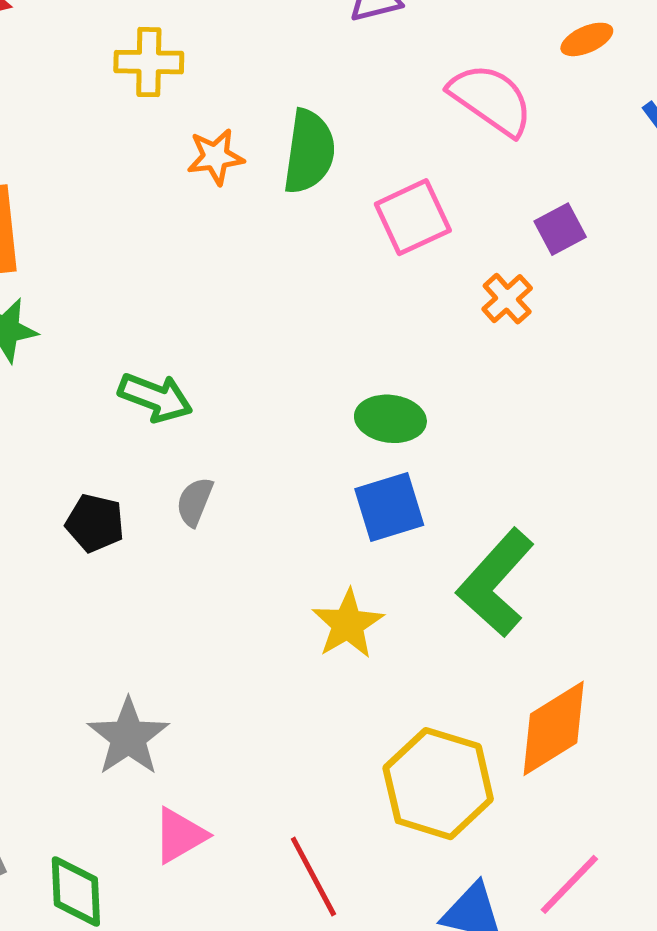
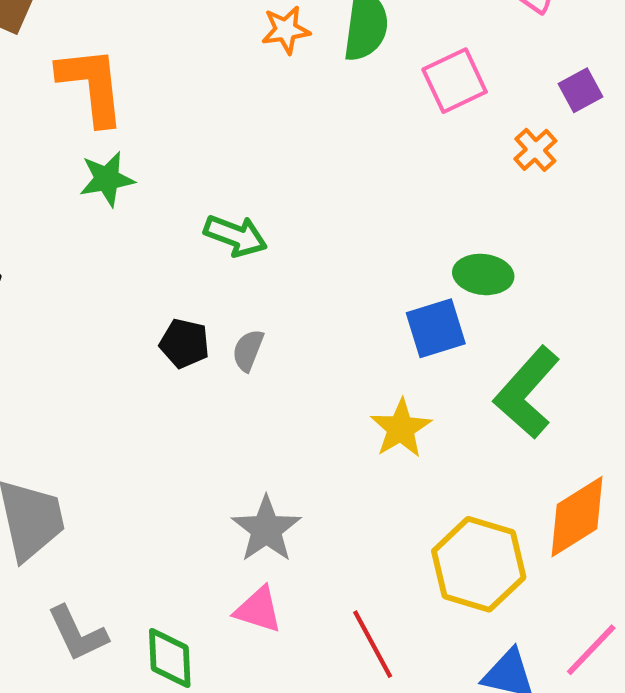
green ellipse: (390, 419) -> (483, 274), moved
gray semicircle: (195, 502) -> (248, 350), moved
gray star: (128, 737) -> (266, 529), moved
pink triangle: (180, 835) -> (258, 610), turned 48

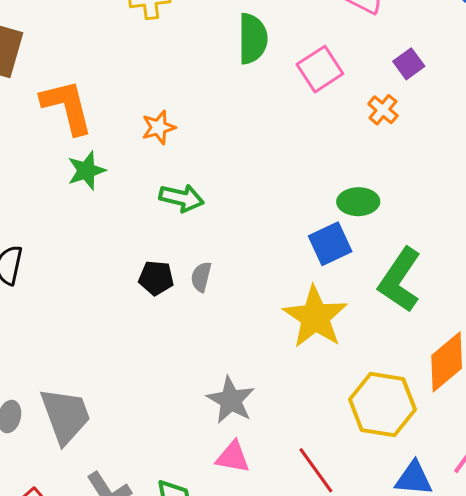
orange star: (286, 30) -> (159, 127), moved
yellow star: (401, 428) -> (315, 317), size x1.5

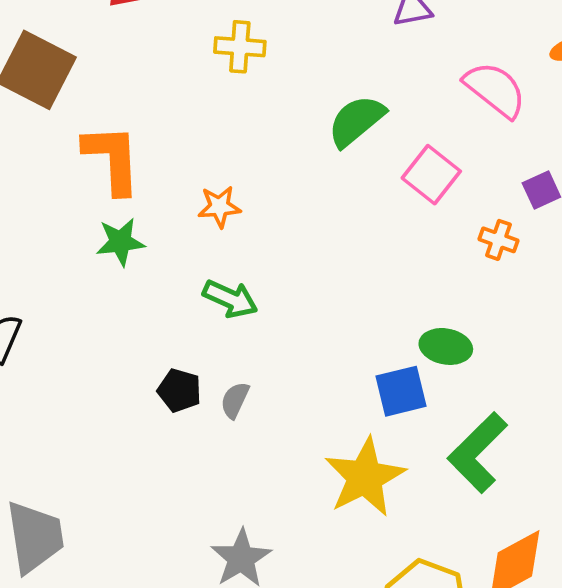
green semicircle: (253, 39) -> (356, 121), turned -141
pink square: (320, 69) -> (431, 175), turned -30
orange cross: (383, 110) -> (498, 240), turned -32

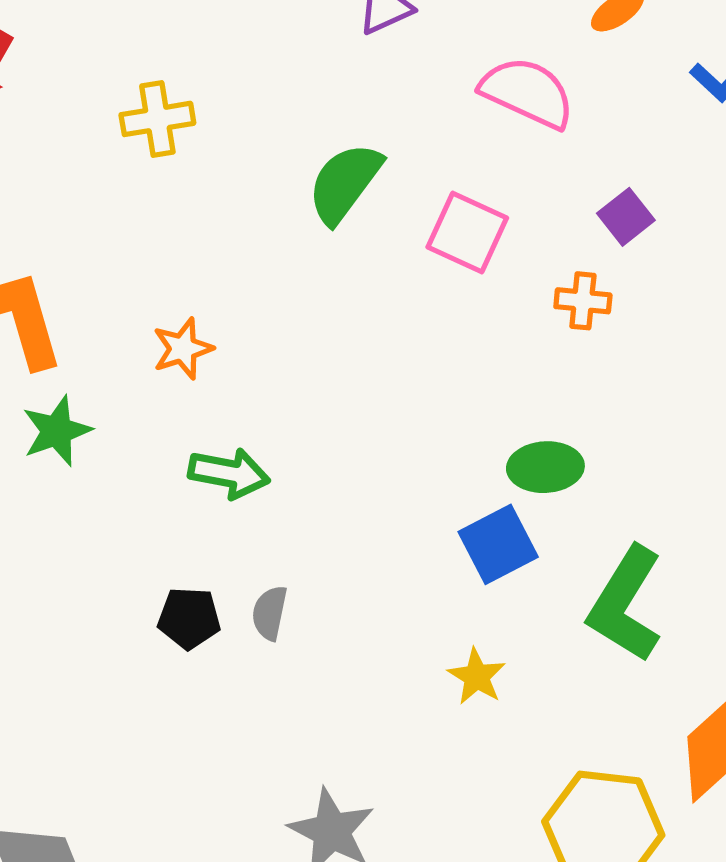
yellow star: (365, 477) -> (477, 677), size x0.5

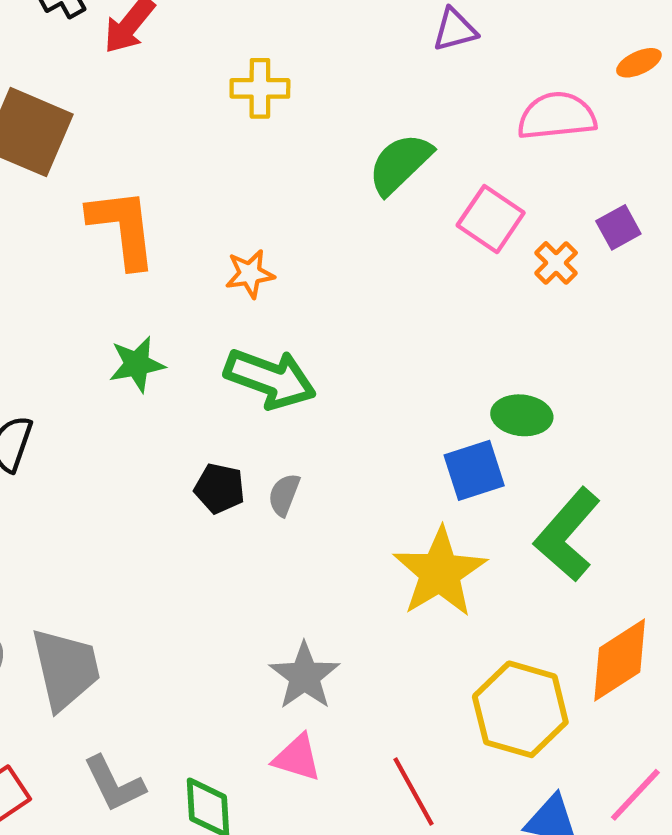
pink semicircle: (527, 93) -> (557, 116), turned -40
orange cross: (583, 301) -> (556, 263), moved, turned 30
green star: (57, 431) -> (137, 364), moved
green arrow: (229, 473) -> (270, 379), size x1.4
yellow star: (477, 677) -> (440, 572), size x2.0

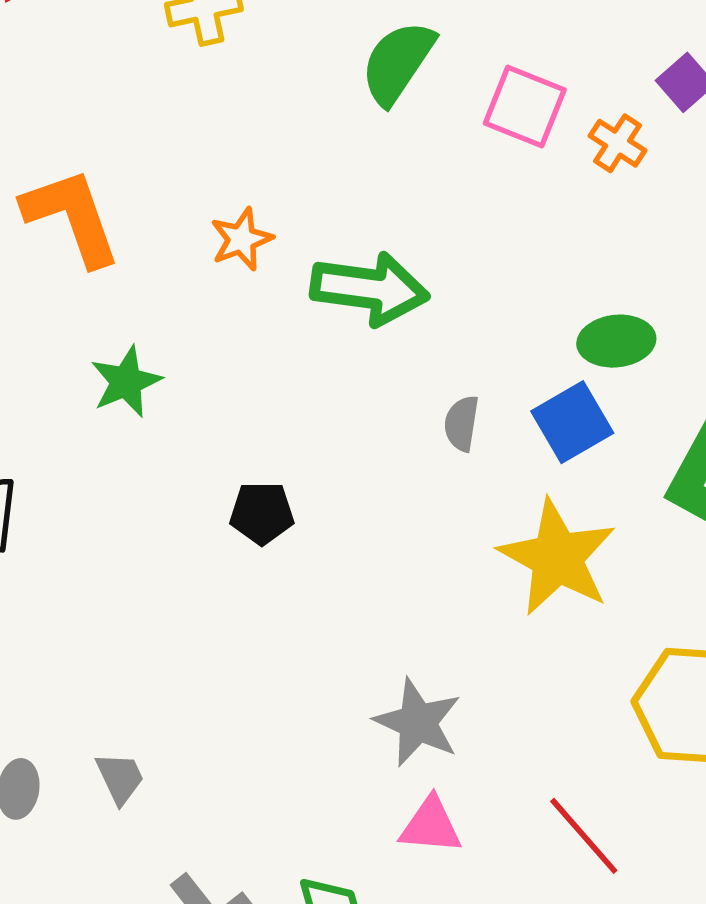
green arrow: (270, 379) -> (370, 289), moved
gray semicircle: (284, 495) -> (462, 423), moved
gray trapezoid: (66, 669) -> (120, 778), size x0.5

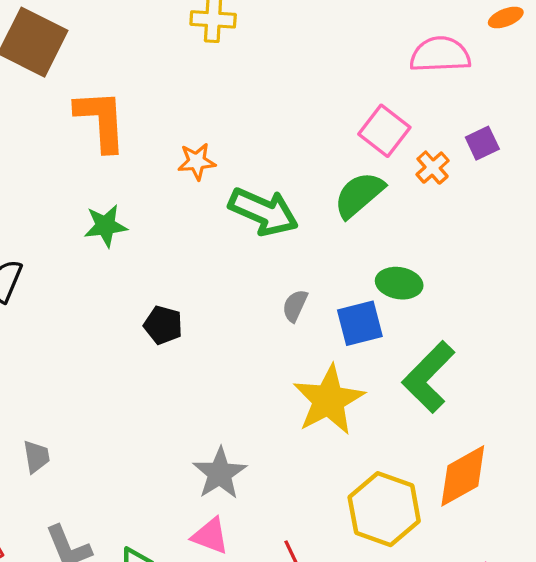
green semicircle: (398, 62) -> (359, 195), moved

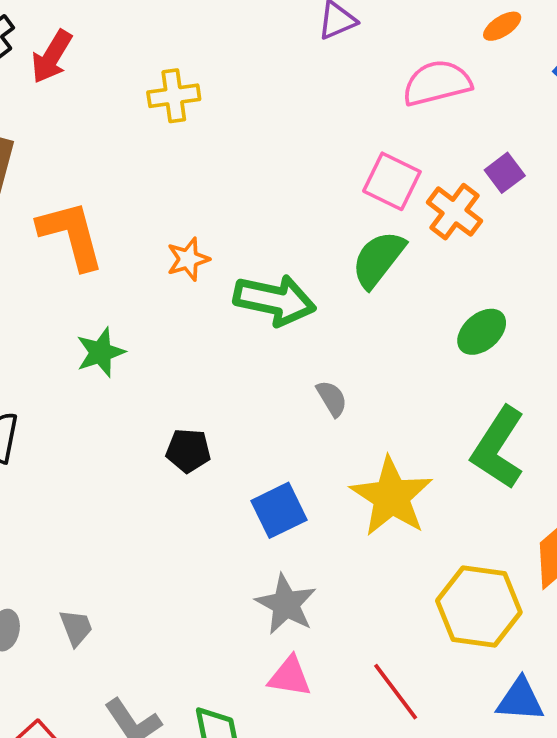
orange cross: (433, 168) -> (455, 212), size x1.4
green ellipse: (399, 283) -> (482, 332), moved, turned -39
gray semicircle: (295, 306) -> (332, 398), turned 136
blue square: (360, 323) -> (279, 510), moved

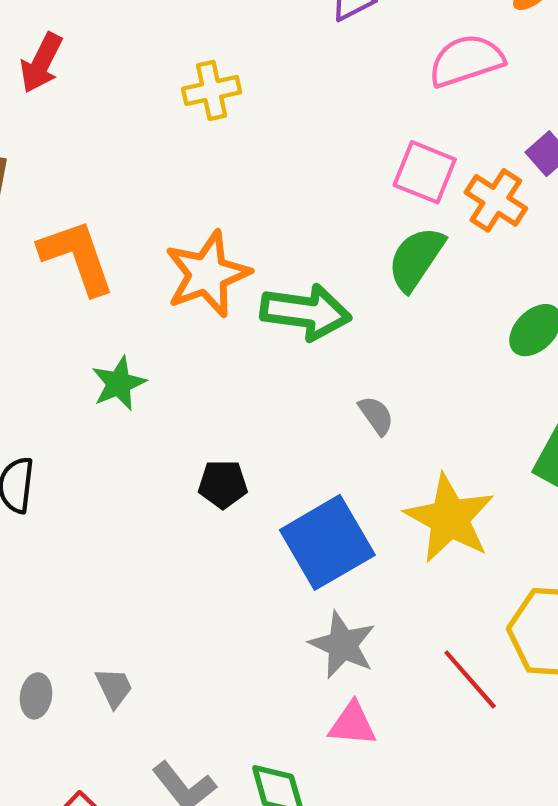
yellow cross: (174, 96) -> (212, 90), moved
orange star: (188, 259) -> (207, 274), size x1.8
blue square: (279, 510) -> (327, 542), size x1.5
red line: (396, 692) -> (470, 679), moved

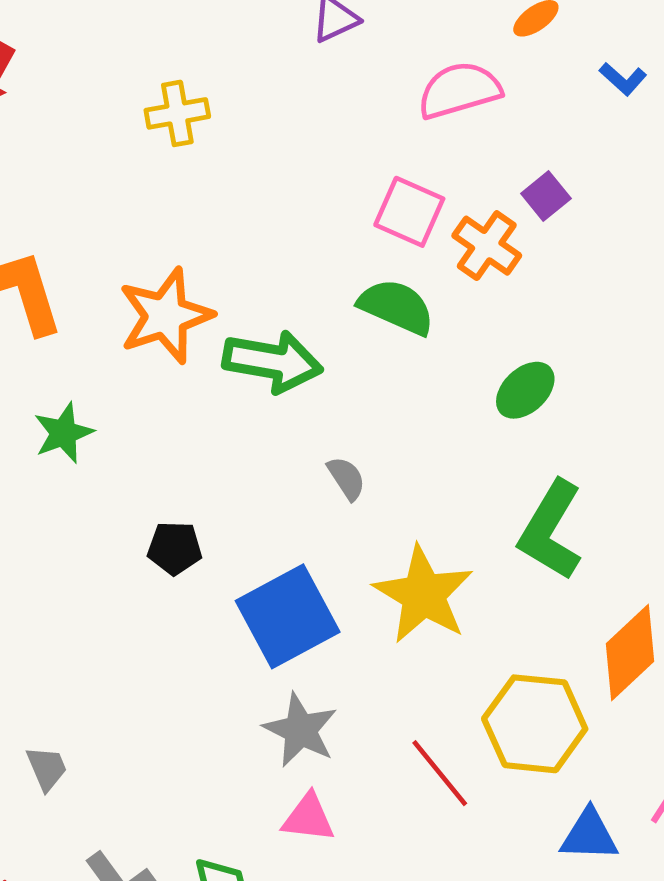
green semicircle: (416, 259) -> (396, 307), turned 78

